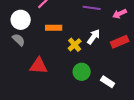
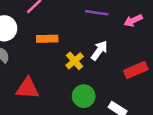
red rectangle: (120, 42) -> (136, 70), moved

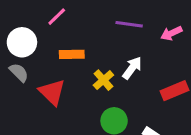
red triangle: (28, 88) -> (52, 92), moved, turned 40

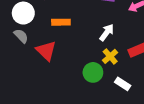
yellow cross: (103, 80) -> (110, 56), moved

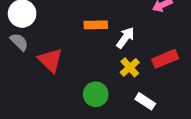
orange rectangle: (61, 22) -> (96, 25), moved
green circle: (93, 72) -> (96, 94), moved

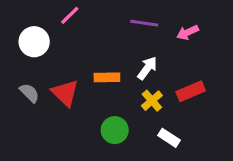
orange rectangle: (96, 25) -> (107, 77), moved
gray semicircle: (19, 42) -> (29, 93), moved

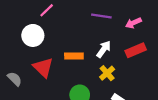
white circle: (34, 42) -> (33, 35), moved
red rectangle: (191, 91) -> (136, 50), moved
gray semicircle: (29, 93) -> (15, 79), moved

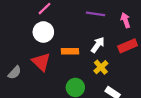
pink arrow: (133, 23) -> (125, 20), turned 96
white circle: (33, 35) -> (43, 32), moved
gray semicircle: (15, 79) -> (15, 73), turned 88

